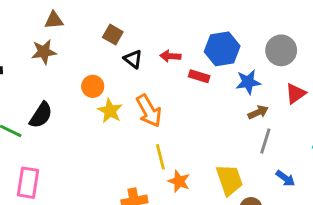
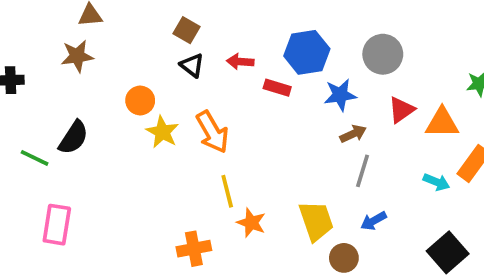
brown square: (113, 35) -> (186, 30), moved
blue arrow: (285, 178) -> (374, 221), moved, turned 114

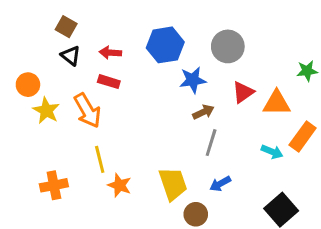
red rectangle: (277, 88) -> (109, 82), moved
orange cross: (194, 249) -> (54, 185), moved

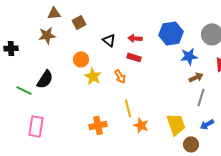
brown square: (66, 27) -> (79, 22), moved, turned 32
orange arrow: (87, 111) -> (120, 76), size x0.6

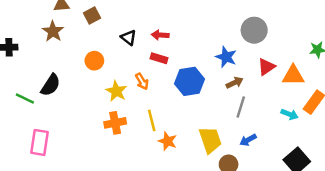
blue hexagon: (171, 33) -> (190, 81), moved
brown star: (47, 35) -> (53, 31), turned -30
blue star: (189, 56) -> (226, 57), turned 30
yellow star: (93, 76) -> (116, 91), moved
orange cross: (98, 125) -> (115, 123), moved

